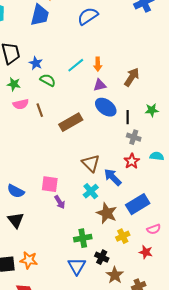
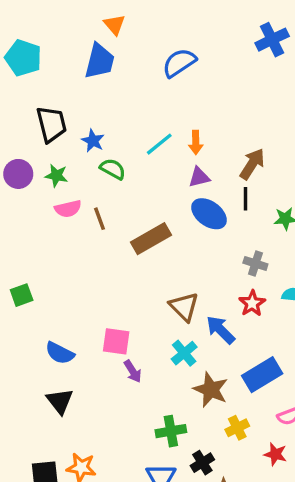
black line: (128, 117) -> (246, 199), moved
black cross: (102, 257) -> (202, 463), turned 32

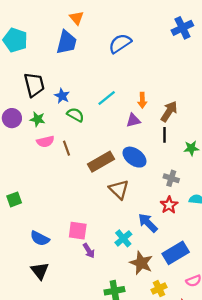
orange arrow: (196, 142) -> (142, 100), moved
blue ellipse: (209, 214) -> (134, 157), moved
brown triangle: (184, 307) -> (119, 189), moved

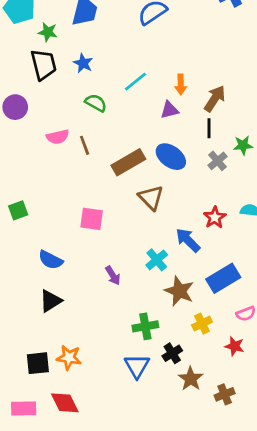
blue star: (62, 96) -> (83, 63), moved
green star: (38, 119) -> (48, 32), moved
gray cross: (171, 178) -> (218, 161), moved, turned 32
pink square: (78, 231) -> (92, 219), moved
black triangle: (40, 271) -> (51, 301), turned 36

